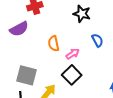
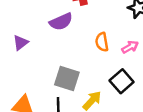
pink arrow: (73, 54) -> (130, 47), moved

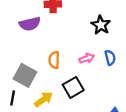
orange semicircle: (102, 42) -> (54, 60), moved

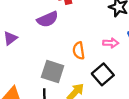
pink arrow: (87, 58) -> (111, 43), turned 32

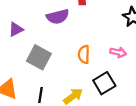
gray square: (53, 71) -> (39, 57), moved

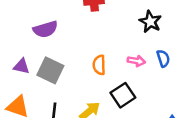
purple semicircle: (58, 17) -> (45, 29), moved
purple triangle: (16, 29) -> (22, 66), moved, turned 42

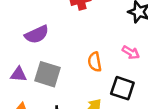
pink arrow: (136, 61) -> (131, 53), turned 30
black square: (123, 95) -> (122, 88), turned -30

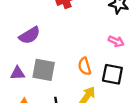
orange semicircle: (95, 62) -> (85, 66), moved

